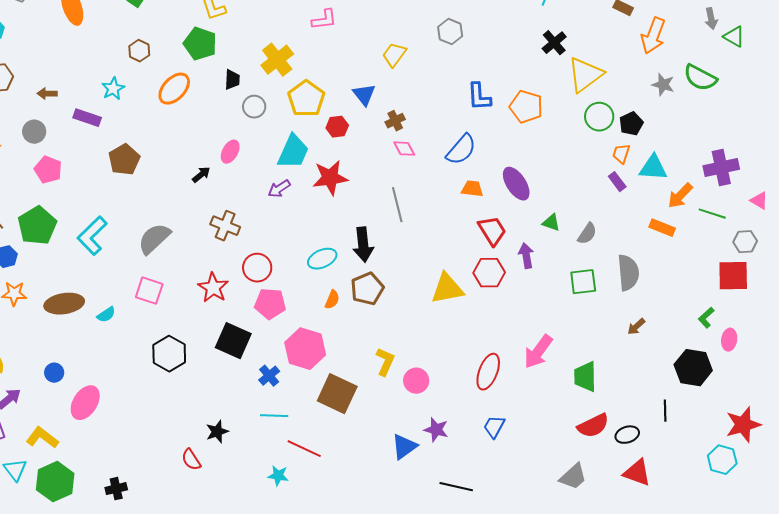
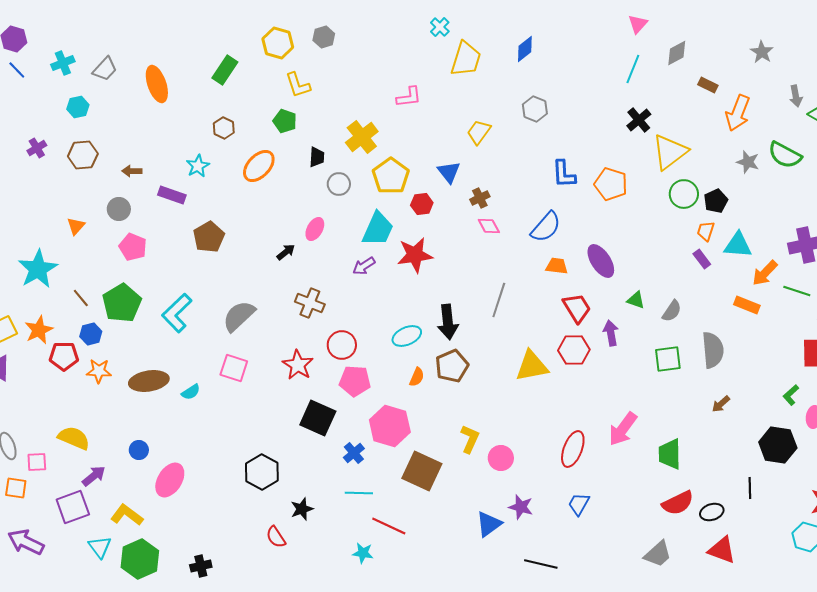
green pentagon: (200, 44) -> (285, 121), size x0.7
gray line: (397, 205) -> (499, 300), moved, turned 32
black hexagon: (169, 354) -> (262, 472), moved

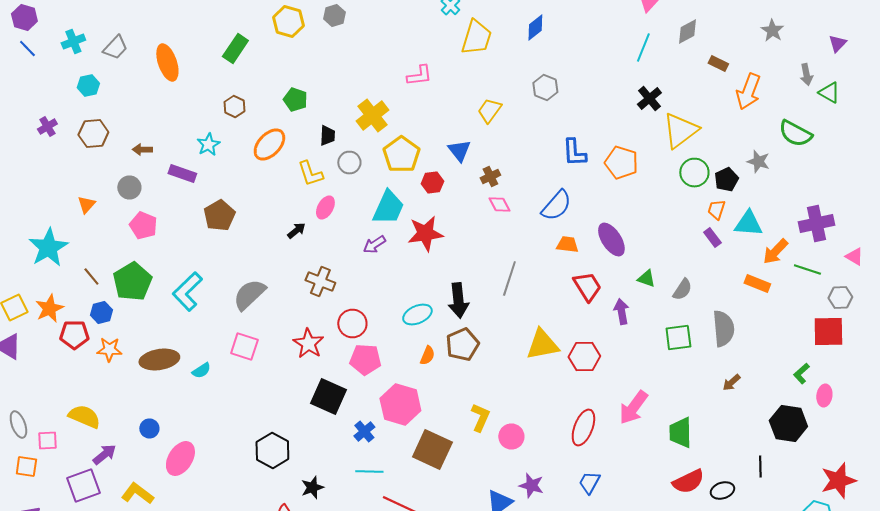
yellow L-shape: (298, 85) -> (310, 174), moved
gray star: (748, 162) -> (758, 162), moved
red hexagon: (574, 350) -> (584, 356), moved

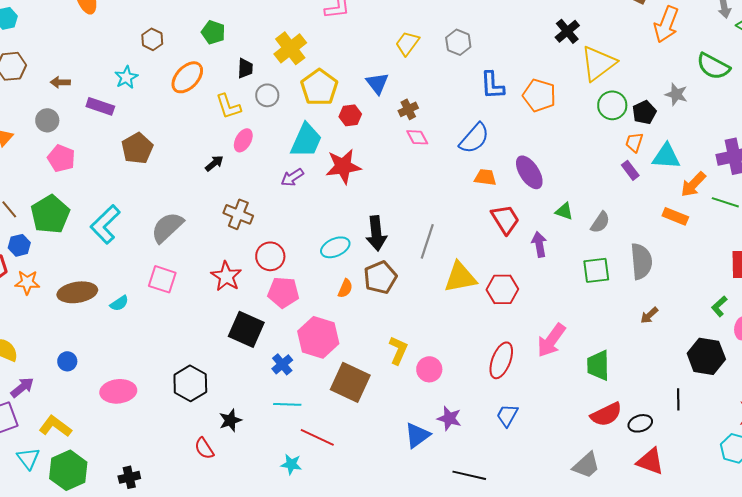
gray hexagon: (545, 88) -> (458, 42), moved
gray line: (509, 278) -> (427, 241), moved
pink ellipse: (180, 458) -> (118, 391), moved, turned 52

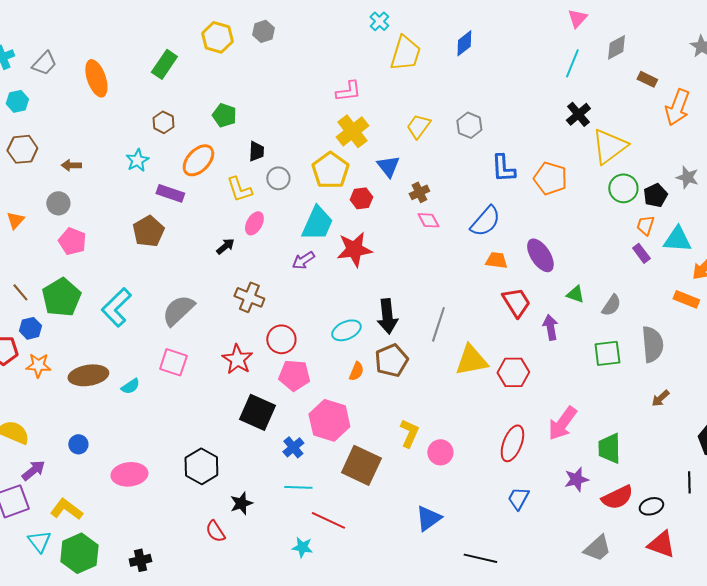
yellow cross: (290, 48) -> (352, 131), moved
purple rectangle: (100, 106) -> (170, 193), moved
purple star: (449, 418) -> (576, 479), moved, turned -30

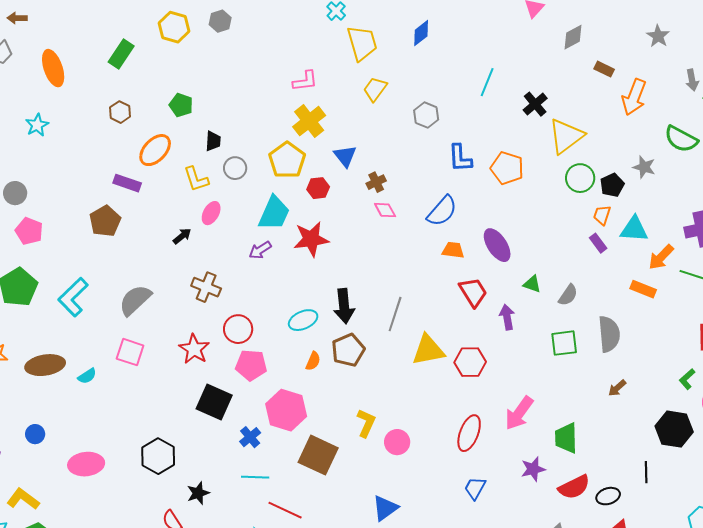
yellow trapezoid: (405, 53) -> (362, 43), turned -33
cyan line: (572, 63) -> (487, 82), moved
yellow trapezoid: (418, 126) -> (375, 89), moved
cyan star: (137, 160) -> (37, 125), moved
brown arrow: (71, 165) -> (17, 18), moved

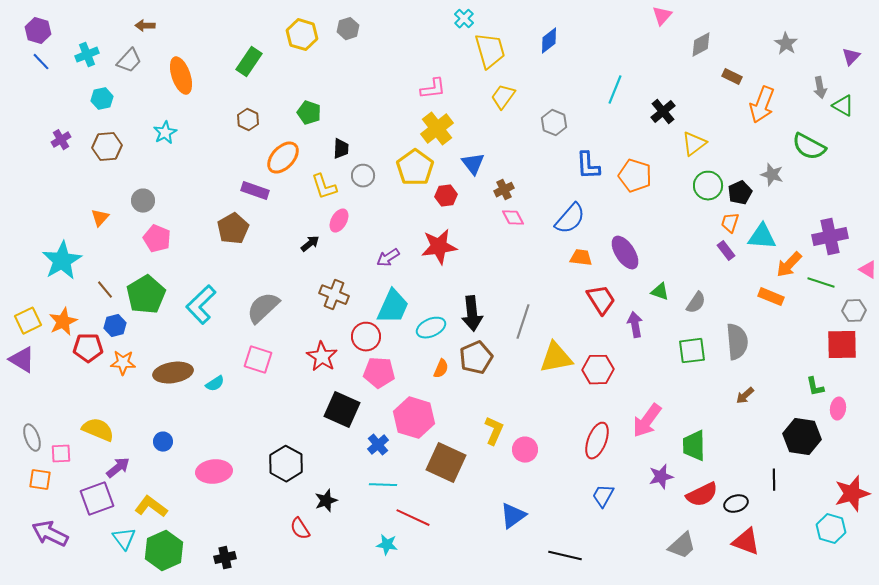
yellow triangle: (566, 136) -> (694, 144), size x0.7
cyan trapezoid: (274, 213) -> (393, 307), moved
green L-shape: (687, 379) -> (815, 387), turned -60

